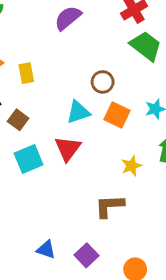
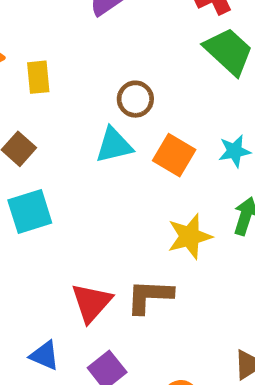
brown circle: (103, 82) -> (135, 99), moved
red triangle: (68, 148) -> (91, 303), moved
yellow star: (131, 166) -> (190, 236), size x1.4

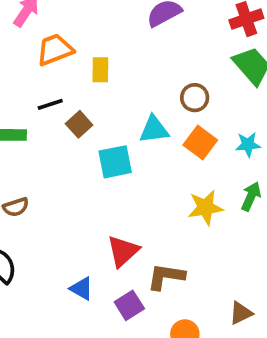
brown circle: (135, 99) -> (195, 98), moved
cyan square: (30, 212) -> (115, 162), moved
brown L-shape: (150, 296) -> (166, 277), moved

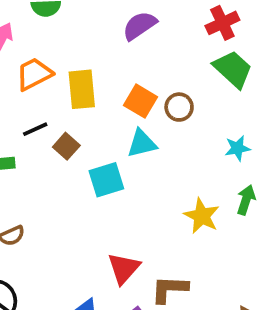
yellow rectangle: (100, 70) -> (82, 89), size x1.5
orange square: (200, 142) -> (140, 101), moved
yellow star: (205, 208) -> (202, 216), turned -30

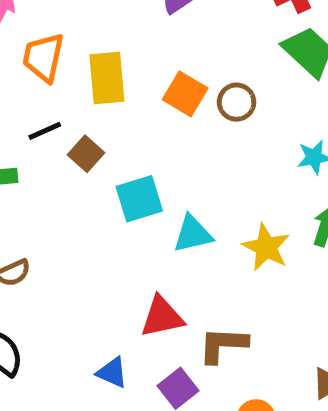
orange trapezoid: (34, 74) -> (43, 57), turned -51
cyan triangle: (142, 143) -> (193, 234), moved
red triangle: (124, 268) -> (162, 317), turned 36

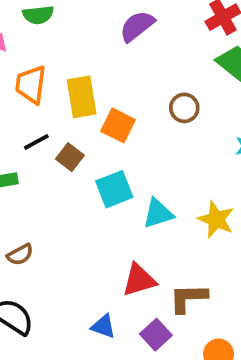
orange square: (185, 94) -> (118, 125), moved

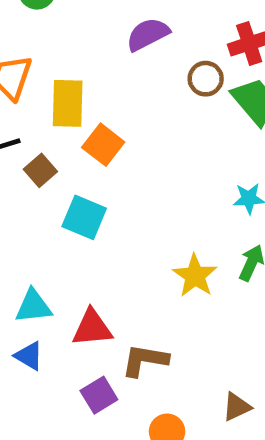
brown circle: (184, 108) -> (206, 79), moved
cyan square: (114, 189) -> (84, 217), turned 33
cyan triangle: (158, 213) -> (33, 306), moved
blue triangle: (103, 326) -> (29, 356), moved

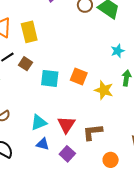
orange square: (103, 145) -> (79, 76), moved
red triangle: (92, 328) -> (66, 125), turned -36
purple square: (99, 395) -> (67, 154), moved

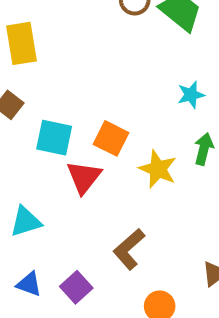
red triangle: (66, 125) -> (84, 177), moved
brown L-shape: (93, 132) -> (129, 249), turned -40
blue triangle: (43, 144) -> (29, 284), moved

